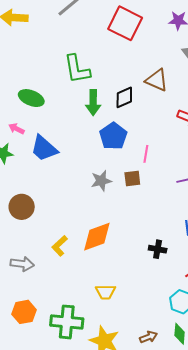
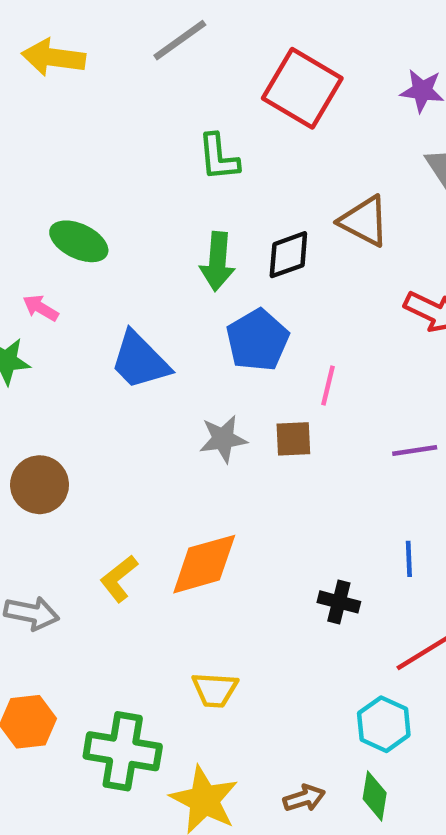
green L-shape: (77, 69) -> (218, 157), moved, size x0.7
blue trapezoid: (44, 148) -> (140, 361), moved

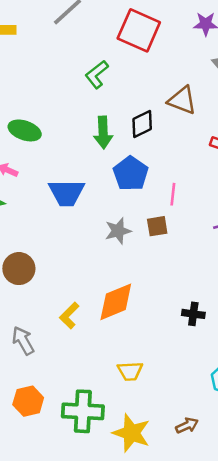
green L-shape: (218, 157) -> (97, 74), turned 64
blue trapezoid: (140, 361) -> (67, 193), turned -39
gray arrow: (32, 613) -> (23, 341), turned -124

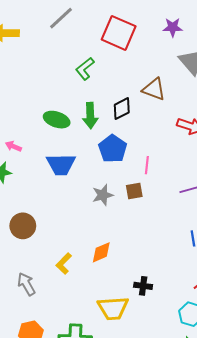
green ellipse: (25, 130) -> (57, 120), moved
orange diamond: (116, 302) -> (101, 252), size x0.7
black cross: (193, 314) -> (143, 286), moved
yellow trapezoid: (130, 371) -> (113, 308), size x1.5

